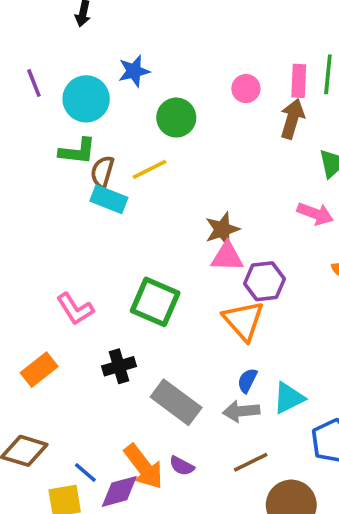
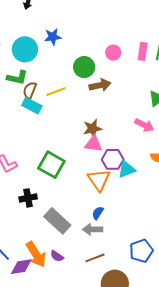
green circle: (176, 118) -> (84, 67), moved
brown arrow: (292, 119) -> (100, 85), moved, turned 55
cyan triangle: (289, 398) -> (126, 169), moved

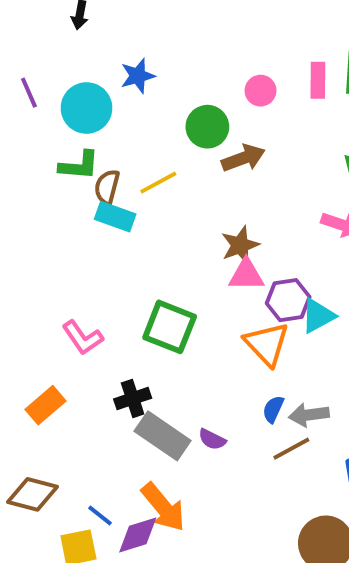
gray rectangle: (57, 221) -> (163, 436), moved
gray arrow: (93, 229) -> (309, 415), moved
purple semicircle: (57, 256) -> (212, 439), moved
brown line: (95, 258) -> (291, 449), moved

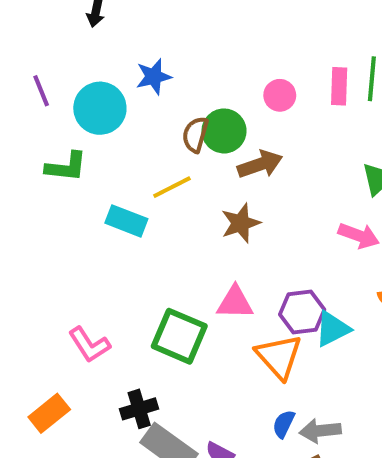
green L-shape: (79, 165) -> (66, 167), moved
brown semicircle: (107, 187) -> (195, 135), moved
brown star: (240, 245) -> (241, 223), moved
pink triangle: (246, 275) -> (235, 303), moved

